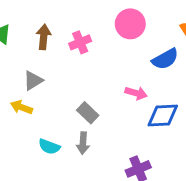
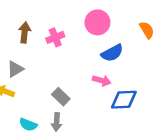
blue semicircle: (165, 59) -> (112, 53), moved

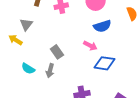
gray triangle: (15, 69) -> (26, 24), turned -32

